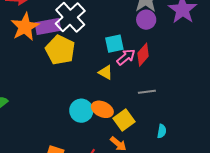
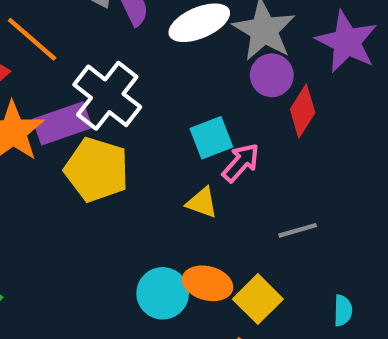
red diamond: (143, 55) -> (303, 111), moved

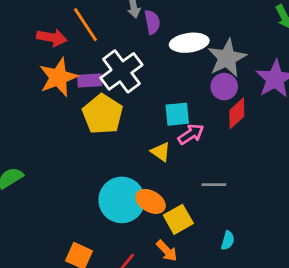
purple rectangle: (62, 123) -> (90, 81), size x0.7
cyan circle: (163, 293) -> (122, 200), size x1.4

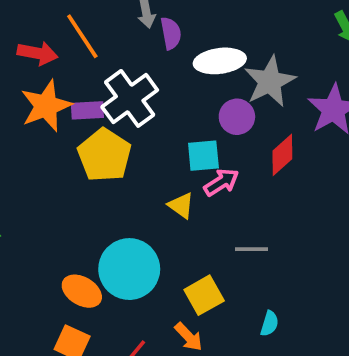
purple circle: (224, 87) -> (237, 117), moved
orange ellipse: (151, 201) -> (82, 291), moved

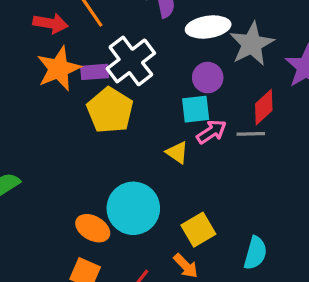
purple circle: (237, 117) -> (208, 78), moved
gray line: (251, 249) -> (251, 134), moved
cyan semicircle: (269, 324) -> (255, 253), size x1.5

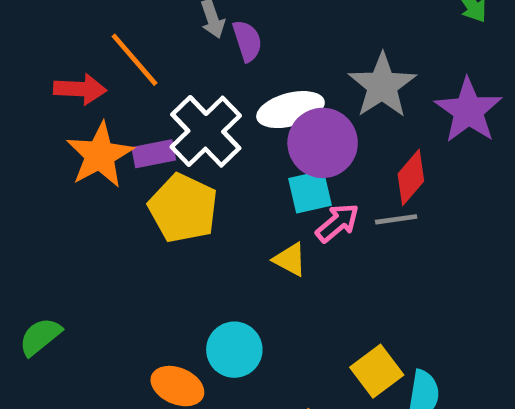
white ellipse: (208, 27) -> (290, 110), moved
purple circle: (208, 78) -> (323, 143), size x1.5
cyan circle: (133, 208) -> (234, 350), size x0.7
yellow square: (198, 230) -> (377, 371), moved

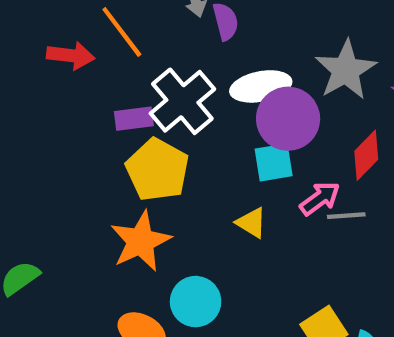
orange star: (100, 155) -> (141, 241), moved
gray line: (396, 219) -> (346, 216), moved
pink arrow: (337, 223) -> (320, 198), moved

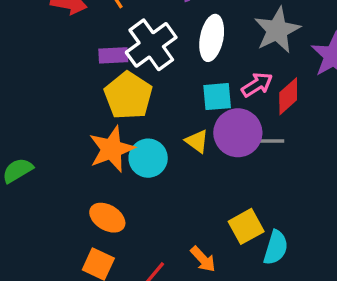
white ellipse: (261, 86) -> (212, 38), turned -72
purple circle: (288, 119) -> (238, 133), moved
pink arrow: (320, 198) -> (257, 85), moved
cyan circle: (196, 302) -> (148, 158), moved

